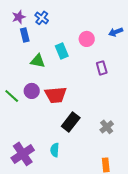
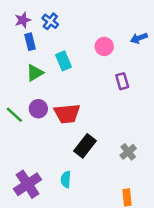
cyan rectangle: (62, 51) -> (63, 61), moved
green triangle: (38, 61) -> (35, 73), moved, turned -42

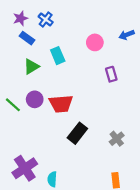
blue rectangle: (30, 42) -> (27, 38), turned -40
cyan semicircle: (66, 179) -> (52, 179), moved

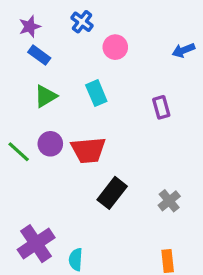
blue cross: (46, 19) -> (82, 22), moved
pink circle: (95, 42) -> (115, 47), moved
cyan rectangle: (58, 56) -> (96, 93), moved

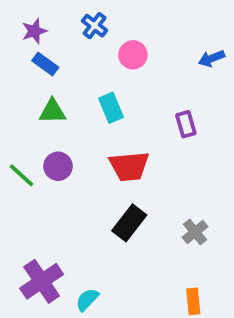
green triangle: (46, 96) -> (53, 111), turned 30
red trapezoid: (88, 150) -> (129, 166), moved
cyan semicircle: (76, 259) -> (87, 300), turned 40

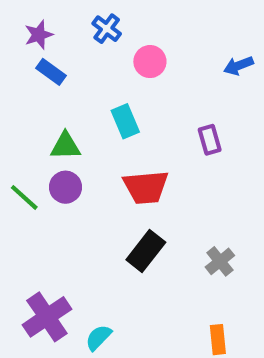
green triangle: (53, 111) -> (65, 146), moved

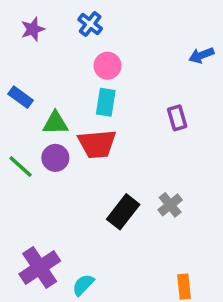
pink circle: (150, 62) -> (108, 66), moved
blue rectangle: (51, 72) -> (21, 97), moved
cyan rectangle: (125, 121) -> (106, 102), turned 32
red trapezoid: (146, 187) -> (97, 144), moved
gray cross: (220, 261) -> (170, 205), moved

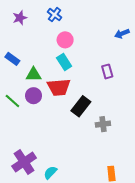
cyan rectangle: (106, 102) -> (64, 62), turned -42
gray cross: (170, 205) -> (103, 124), turned 32
black rectangle: (123, 212) -> (81, 106), moved

